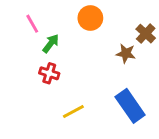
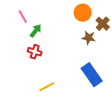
orange circle: (90, 18) -> (83, 13), moved
yellow line: (73, 112) -> (47, 87), moved

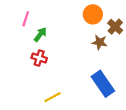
pink line: (23, 17) -> (26, 19), turned 48

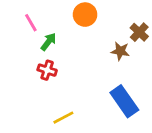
orange circle: (93, 14) -> (85, 15), moved
pink line: (26, 19) -> (31, 23), turned -48

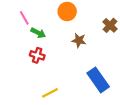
green arrow: (48, 42) -> (38, 33), turned 80
brown star: (120, 51) -> (79, 40), moved

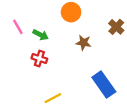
pink line: (24, 18) -> (18, 27), moved

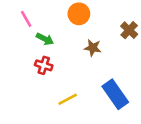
pink line: (18, 27) -> (26, 19), moved
yellow line: (53, 98) -> (68, 99), moved

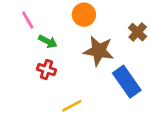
brown star: (93, 48) -> (99, 51), size x1.6
blue rectangle: (115, 94) -> (127, 82), moved

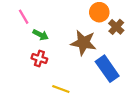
orange circle: (84, 15) -> (99, 12), moved
yellow line: (72, 106) -> (61, 89), turned 48

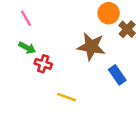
green arrow: (41, 35) -> (27, 48), moved
blue rectangle: (107, 69) -> (117, 75), size x0.7

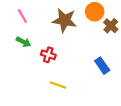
brown star: (91, 47) -> (64, 20), moved
red cross: (43, 64) -> (48, 55), moved

